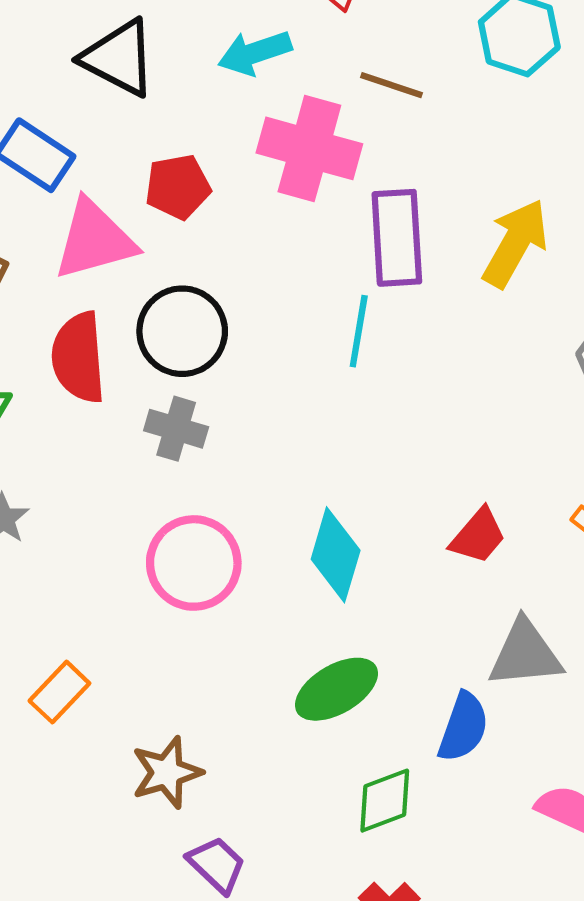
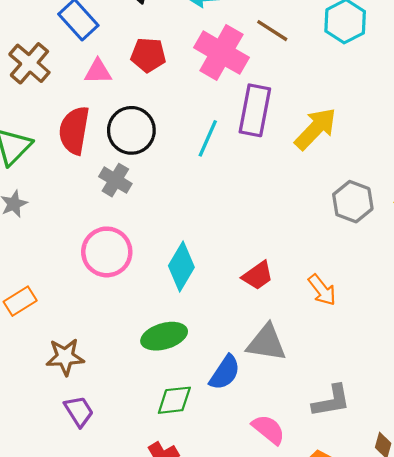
pink triangle: (94, 240) -> (98, 71), size x0.6
cyan line: (359, 331) -> (208, 138), moved

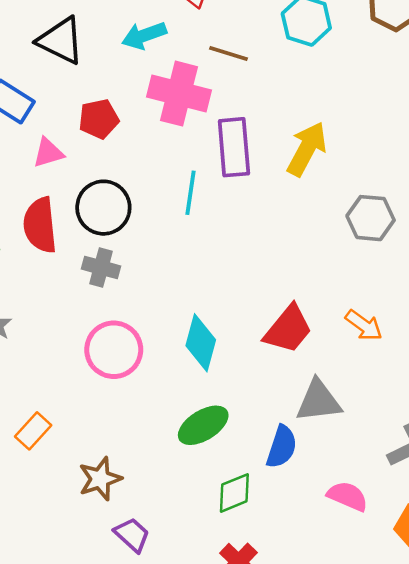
red trapezoid: (258, 276) -> (288, 329), size x1.4

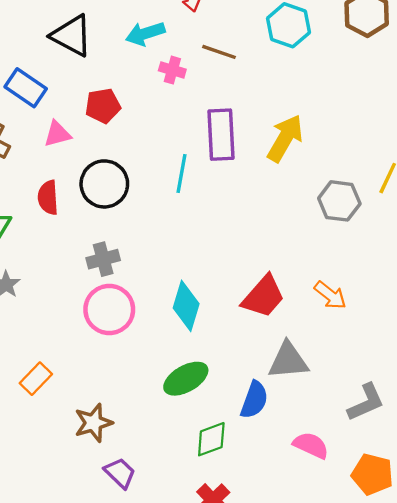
pink cross: (179, 94) -> (172, 70), moved, size x0.5
red semicircle: (40, 225) -> (48, 198), size x0.7
gray cross: (101, 268) -> (103, 259), moved, turned -32

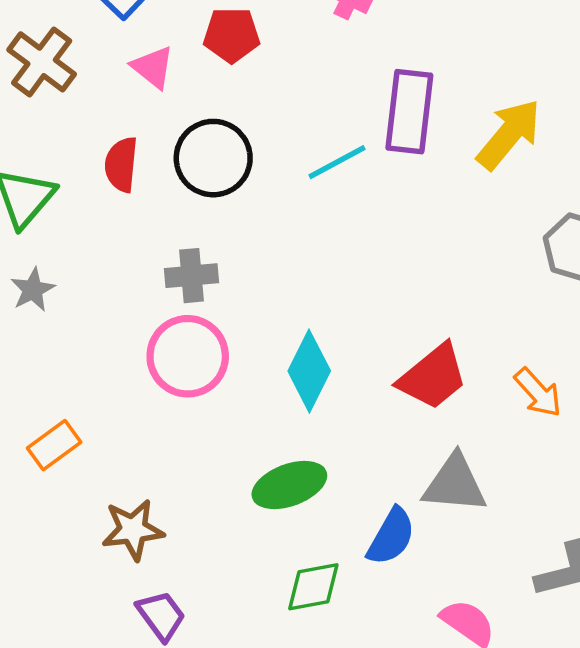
pink triangle: (57, 134) -> (153, 67), turned 44
cyan line: (181, 173) -> (337, 162), turned 42

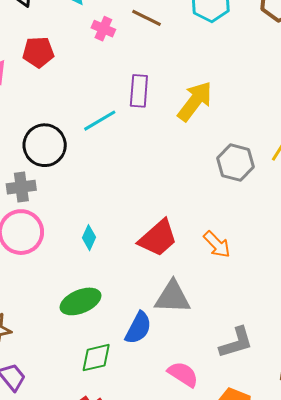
purple rectangle: (409, 112) -> (139, 91), size x0.7
black circle: (213, 158) -> (45, 145), moved
cyan diamond: (309, 371) -> (89, 238), size x0.6

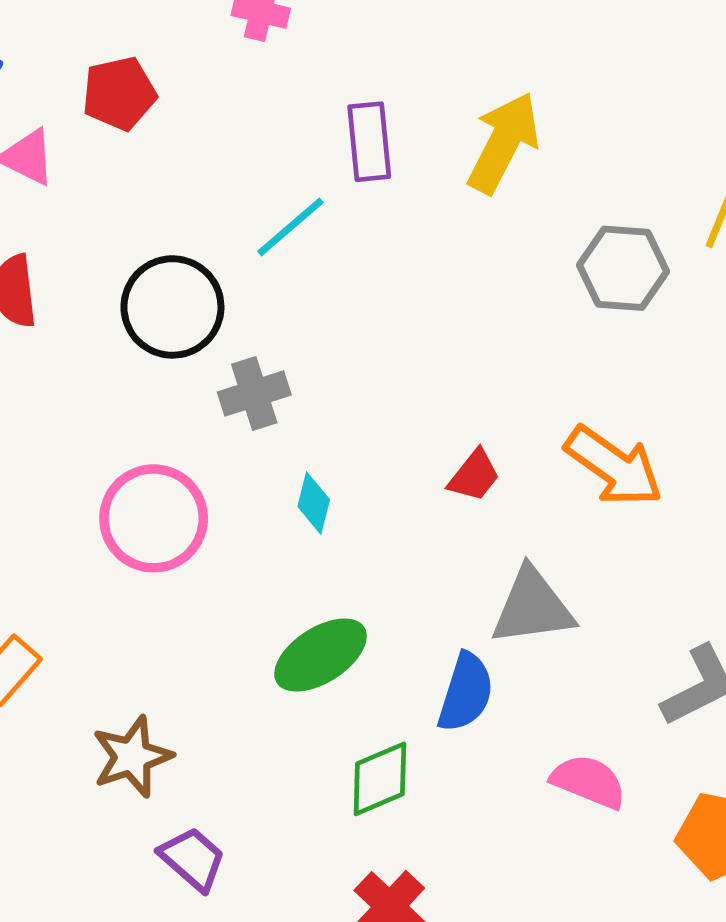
gray cross: (21, 187) -> (254, 393), moved
red trapezoid: (158, 238) -> (474, 476), size x0.6
orange arrow: (217, 244) -> (614, 466), size x1.4

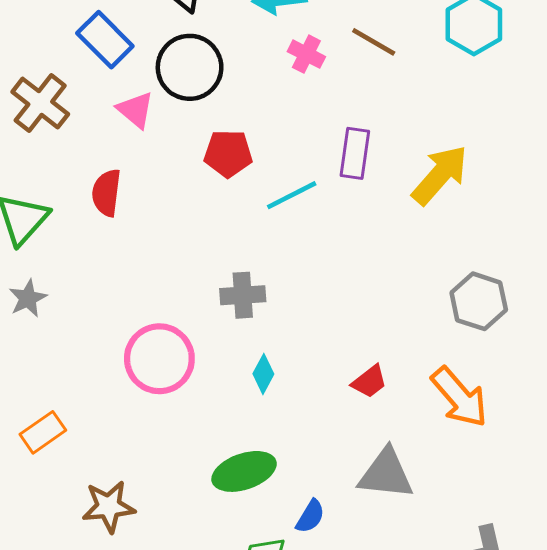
red pentagon: (119, 93) -> (228, 154), moved
gray hexagon: (623, 268) -> (479, 301), moved
black circle: (172, 307) -> (190, 67), moved
blue semicircle: (466, 692) -> (310, 516), moved, size x0.7

